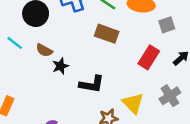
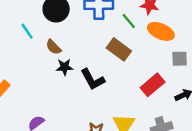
black L-shape: (92, 84) -> (93, 79), moved, turned 35

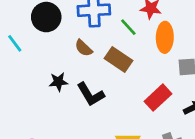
orange ellipse: (161, 31) -> (165, 37), turned 70
brown semicircle: (54, 47) -> (84, 48), moved

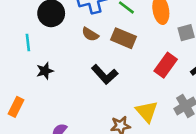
cyan line: (15, 43) -> (28, 42), turned 42
black star: (58, 82) -> (45, 71), moved

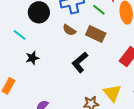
cyan line: (28, 42) -> (20, 35), turned -48
black L-shape: (105, 74) -> (80, 62), turned 90

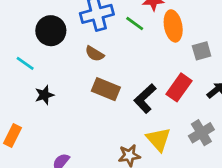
brown rectangle: (96, 34) -> (106, 89), moved
black L-shape: (80, 62) -> (145, 99), moved

